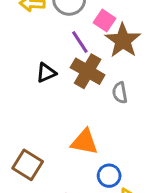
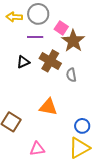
purple line: (80, 42) -> (35, 37), moved, turned -56
blue circle: (109, 176) -> (82, 126), moved

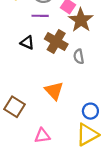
black triangle: (23, 62) -> (27, 43), turned 48
orange triangle: (48, 107) -> (54, 91), turned 36

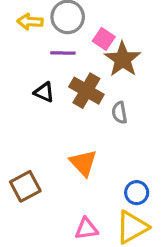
brown square: (14, 107) -> (25, 186), turned 30
pink triangle: (42, 136) -> (86, 229), moved

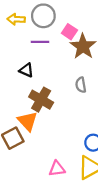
brown cross: (86, 91) -> (41, 100), moved
orange triangle: (83, 163) -> (28, 121), moved

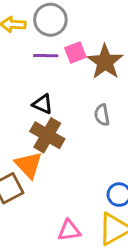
pink square: (69, 32) -> (75, 53), moved, turned 35
black triangle: (26, 70) -> (43, 104), moved

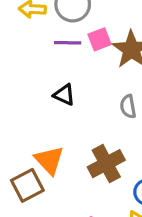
brown cross: (47, 135) -> (106, 164), moved, turned 32

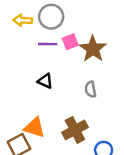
orange triangle: (49, 160) -> (34, 128), turned -30

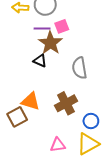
brown star: (93, 49) -> (50, 43), moved
gray semicircle: (90, 89) -> (80, 68), size x1.5

